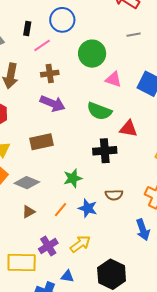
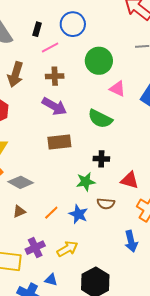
red triangle: (129, 129) -> (130, 180), moved
brown rectangle: (42, 142) -> (59, 142), moved
black cross: (105, 151) -> (101, 159), size x0.7
green star: (73, 178) -> (86, 182), moved

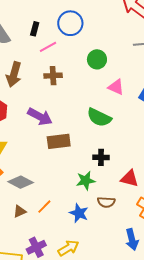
green circle: (99, 61) -> (97, 59), size x0.7
purple arrow: (54, 106) -> (40, 117), moved
orange line: (51, 213) -> (44, 207), moved

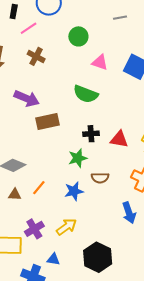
brown cross: (53, 76) -> (36, 56), turned 36
red triangle: (130, 178) -> (119, 139), moved
brown triangle: (20, 211) -> (15, 195), turned 32
blue star: (79, 213) -> (74, 191), turned -30

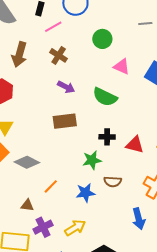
purple arrow: (27, 98) -> (66, 87), moved, size x0.7
brown triangle: (15, 195) -> (27, 205), moved

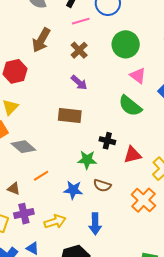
green circle: (102, 39) -> (126, 44), size x1.4
green semicircle: (105, 97) -> (130, 106), moved
red triangle: (135, 145) -> (132, 155), turned -42
blue arrow: (139, 219) -> (95, 224), moved

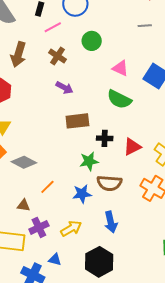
green circle: (126, 44) -> (92, 41), moved, size x0.7
brown rectangle: (70, 116) -> (77, 121), moved
brown semicircle: (102, 185) -> (109, 183), size x1.4

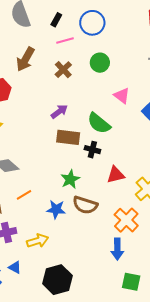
purple arrow: (64, 88) -> (59, 112), moved, turned -78
green semicircle: (119, 99) -> (99, 123), moved
black cross: (105, 138) -> (92, 150), moved
green star: (89, 161) -> (70, 179), turned -30
blue arrow: (111, 222) -> (117, 249), moved

